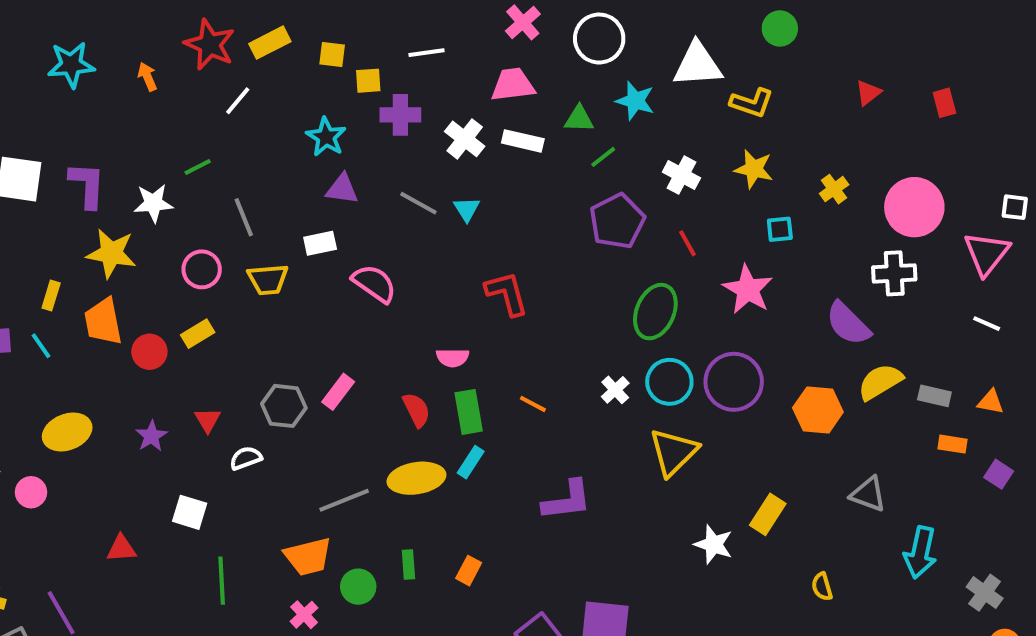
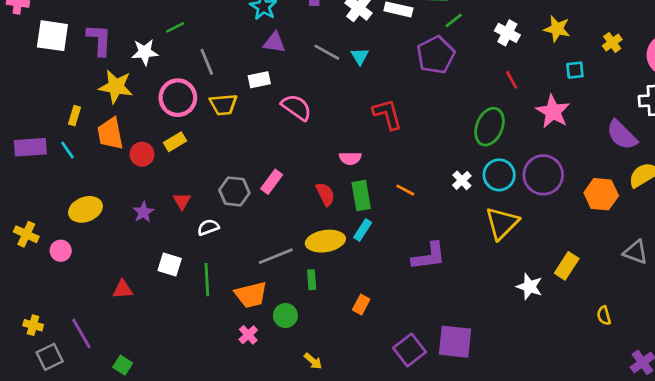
purple pentagon: (617, 221) -> (436, 55), moved
pink circle: (202, 269) -> (178, 98), size x1.4
green rectangle: (408, 565) -> (312, 280), moved
green line: (222, 581) -> (207, 280), moved

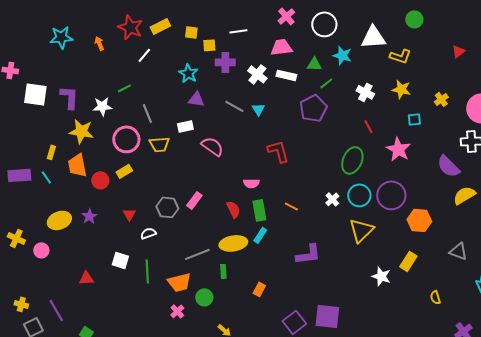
orange hexagon: (601, 194) -> (419, 220), moved
purple star: (143, 212) -> (89, 216), moved

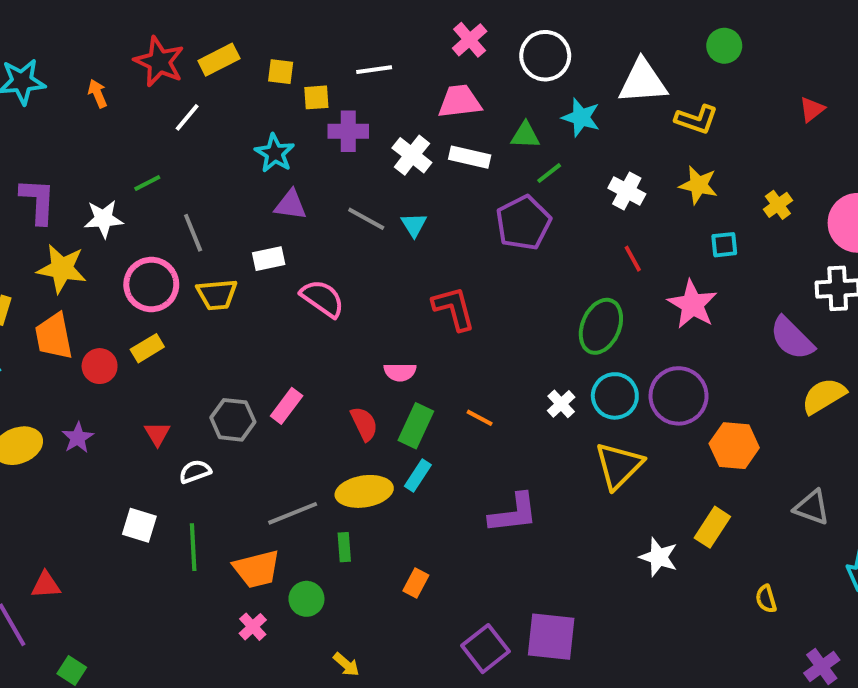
green rectangle: (259, 210) -> (416, 426), turned 35
red triangle: (86, 278) -> (46, 585), moved

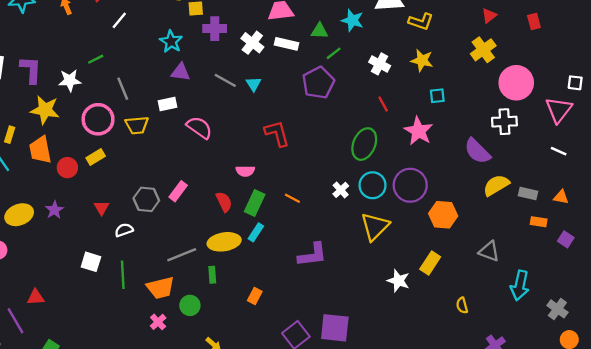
yellow cross: (778, 205) -> (483, 50), moved, size x1.5

